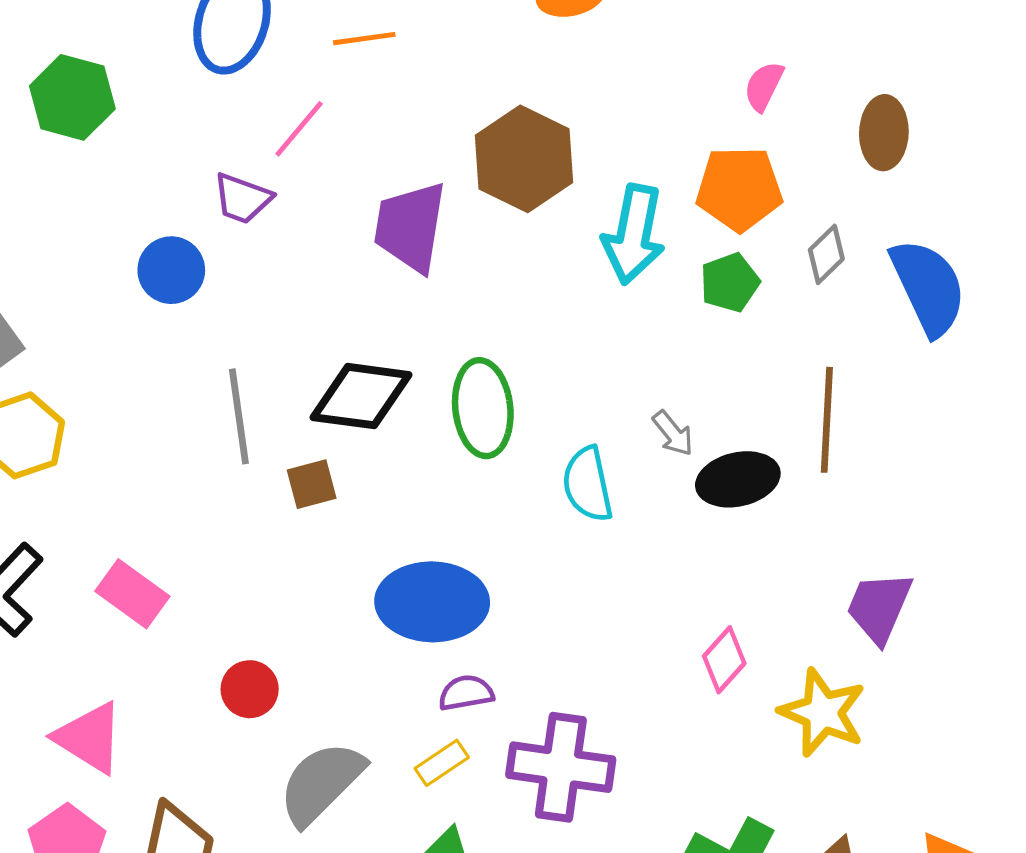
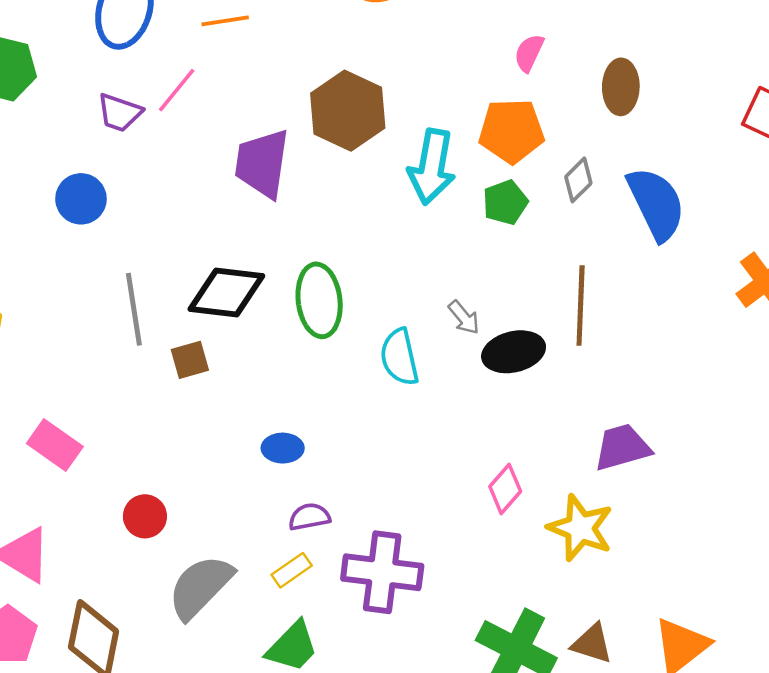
purple trapezoid: (242, 198) -> (120, 113), moved
blue ellipse: (432, 602) -> (283, 448), size x0.5
purple trapezoid: (879, 607) -> (622, 447), turned 52

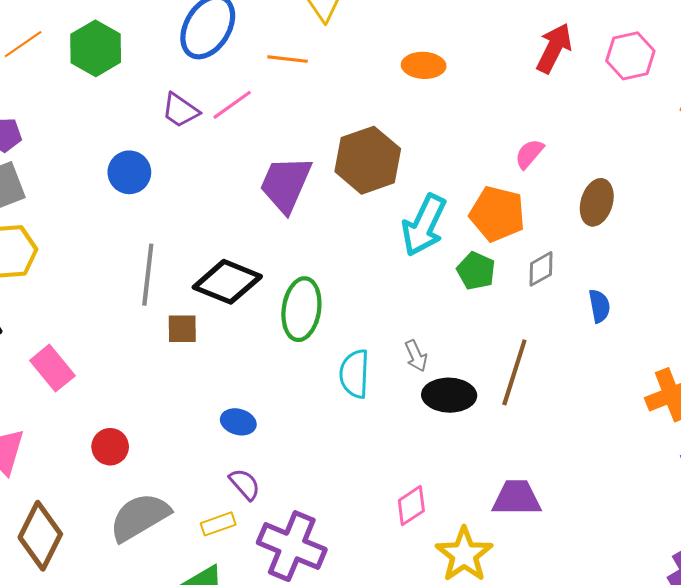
green pentagon: (505, 202) -> (476, 271), turned 30
blue semicircle: (656, 204) -> (599, 306), size x0.5
purple semicircle: (309, 517) -> (245, 484), turned 44

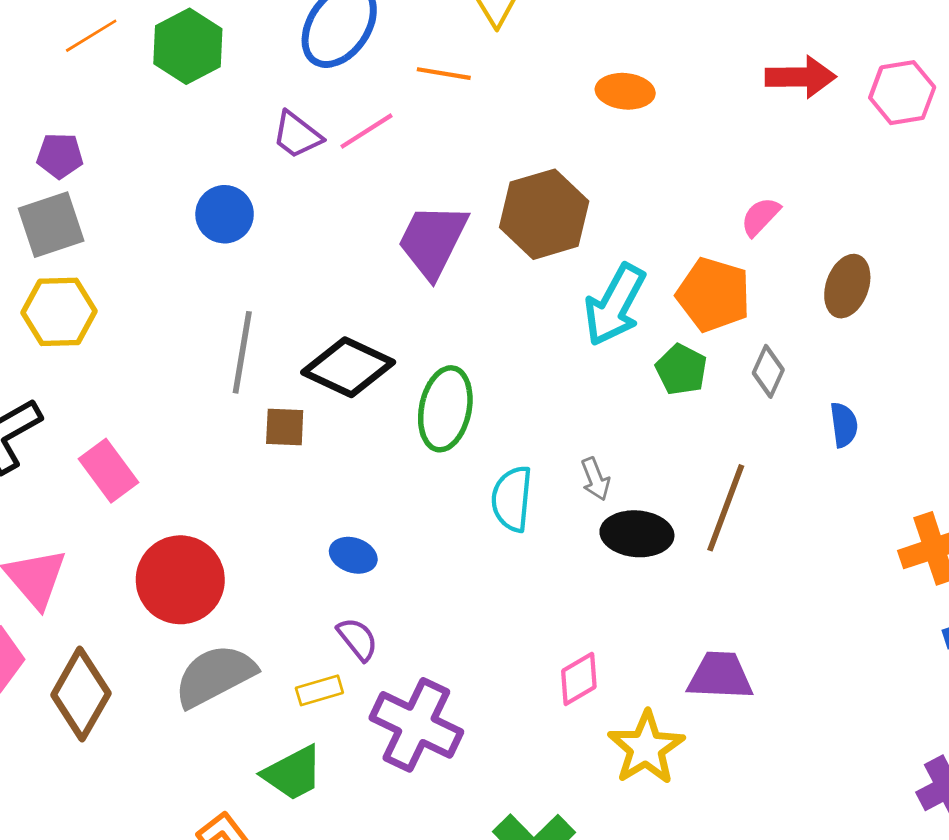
red arrow: (554, 48) -> (801, 77), turned 60
gray diamond: (541, 269) -> (768, 371), turned -39
red circle: (110, 447) -> (180, 580), size x1.8

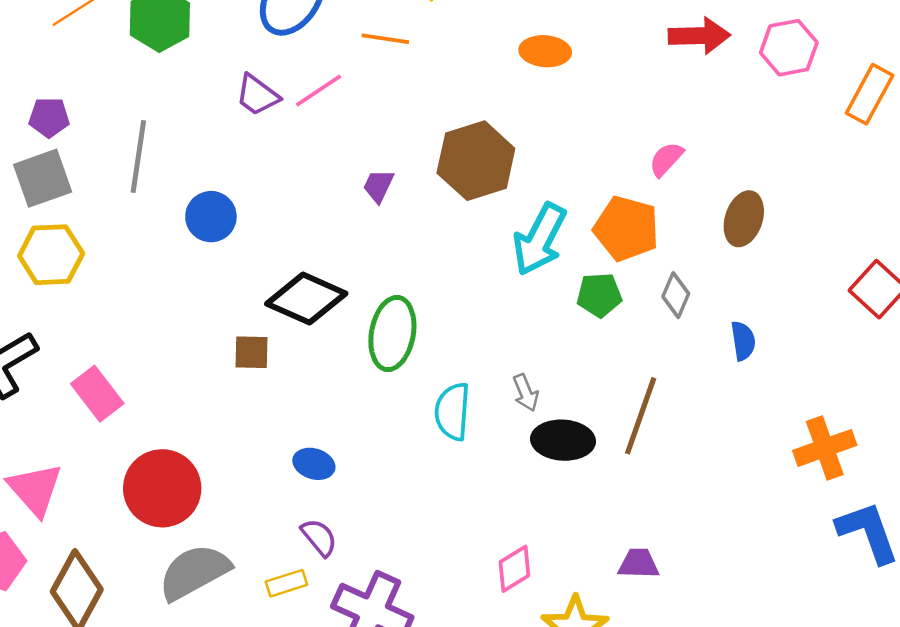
blue circle: (225, 214) -> (211, 217), moved
purple trapezoid: (433, 241) -> (378, 186), size x0.5
gray line: (242, 352) -> (138, 157), moved
green pentagon: (681, 369) -> (599, 295), turned -30
purple trapezoid: (720, 676) -> (639, 564), size x0.7

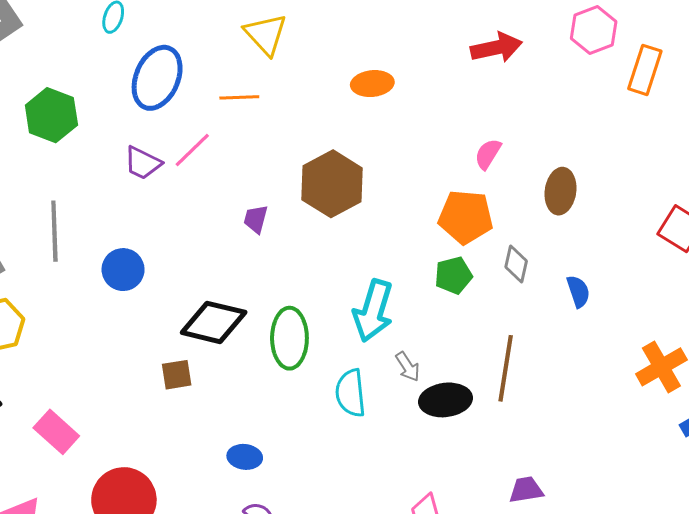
pink hexagon: (789, 48) -> (594, 30), moved
cyan arrow: (540, 239) -> (373, 311), moved

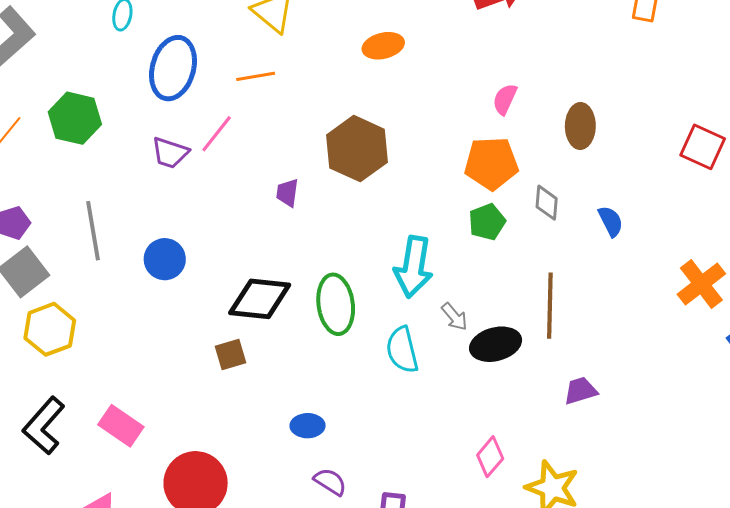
purple trapezoid: (526, 490) -> (580, 391), moved

